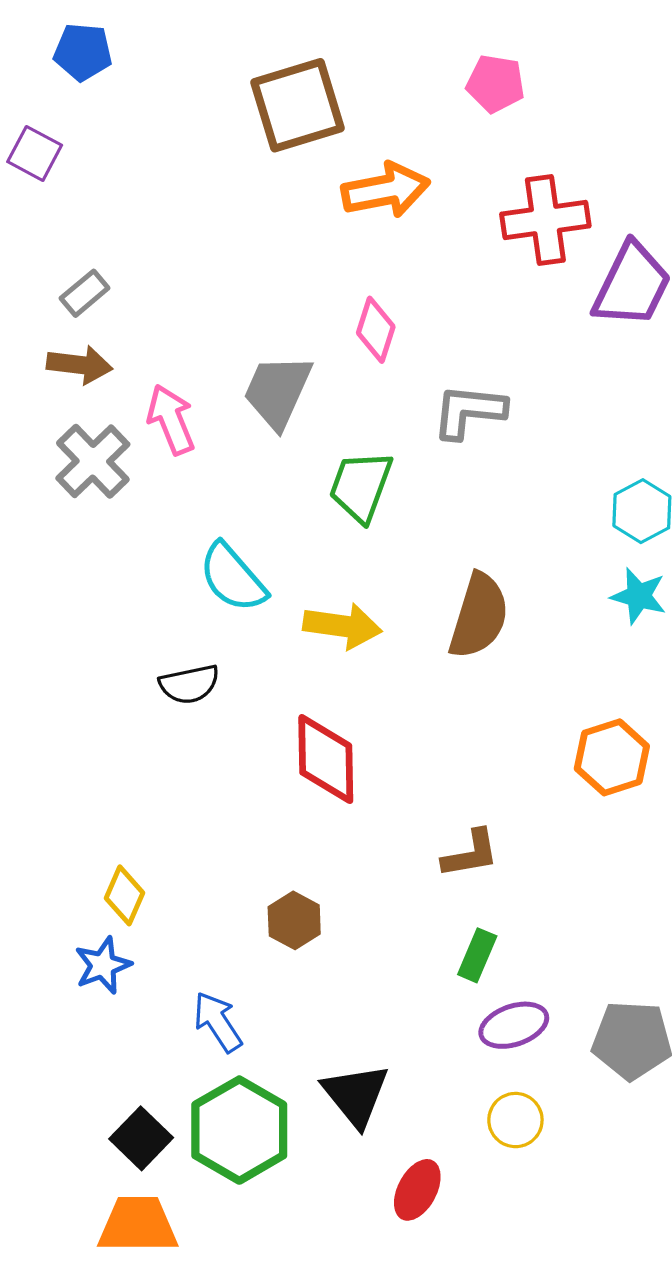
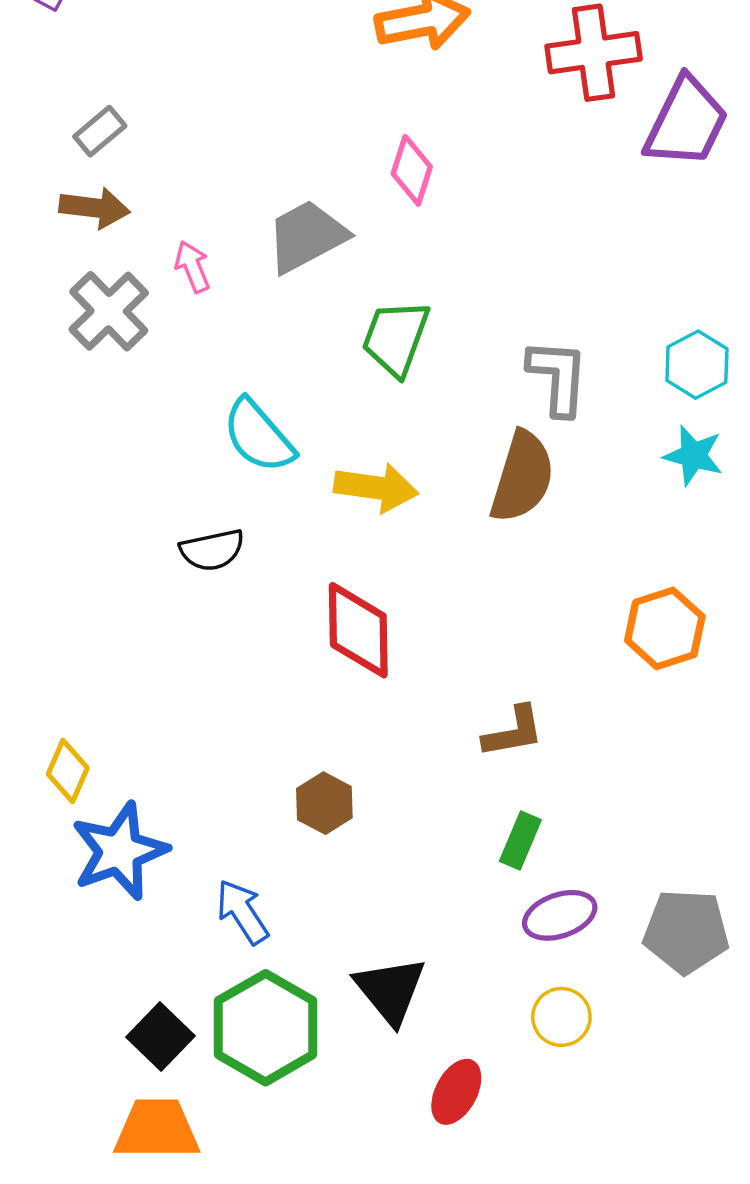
gray trapezoid: (278, 391) -> (307, 236), turned 38
gray L-shape: (469, 411) -> (558, 377), moved, turned 88
pink arrow: (171, 420) -> (193, 267), size x0.7
yellow diamond: (124, 895) -> (68, 771), moved
blue star: (103, 965) -> (119, 851), size x1.6

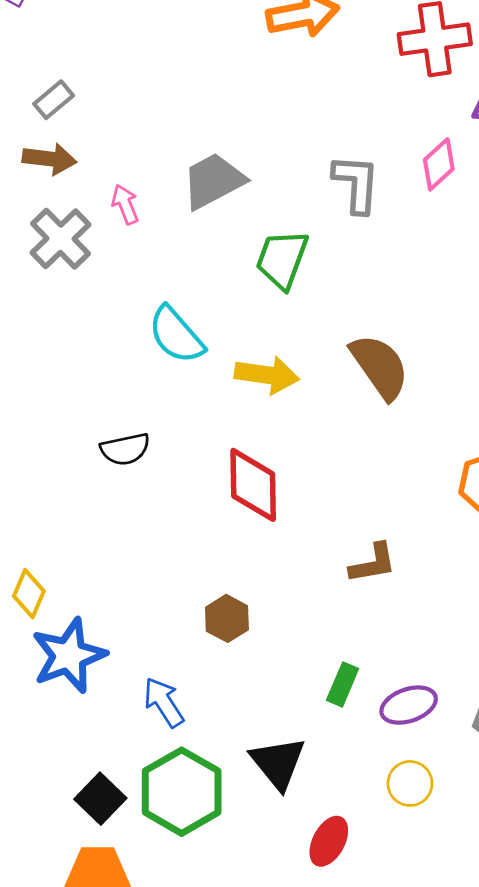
pink diamond: (412, 170) -> (439, 164), moved, turned 30
gray L-shape: (558, 377) -> (356, 184), moved
brown semicircle: (522, 477) -> (380, 367), turned -52
black semicircle: (212, 550) -> (125, 449), moved
green rectangle: (520, 841) -> (343, 684), moved

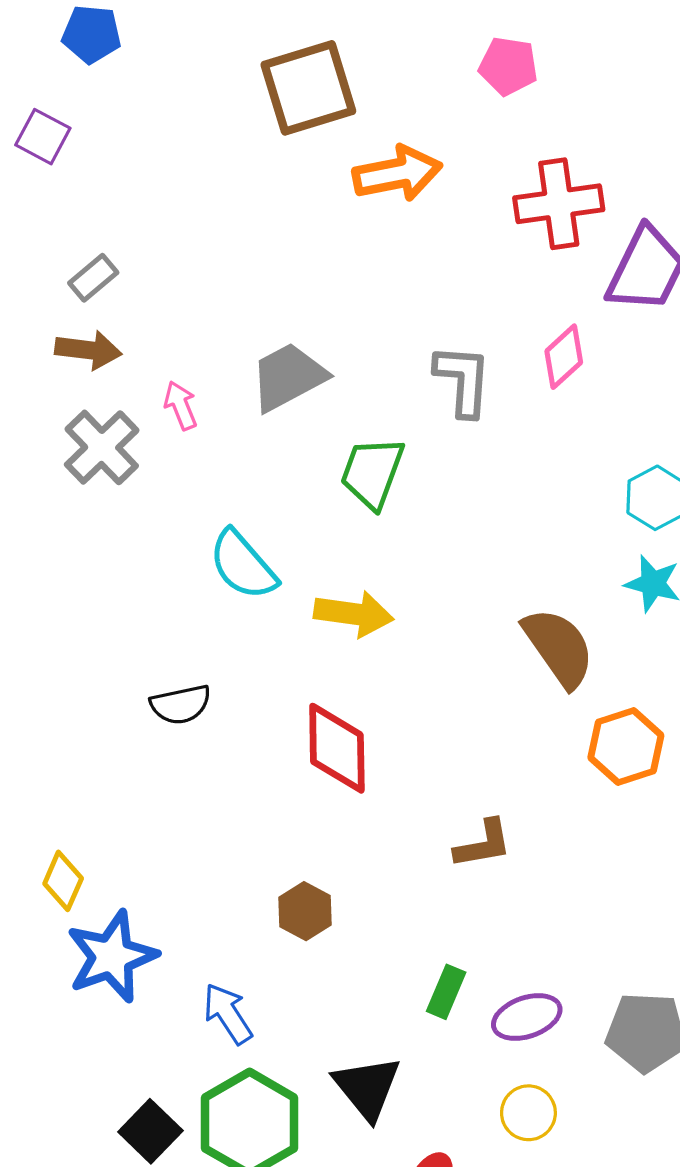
brown semicircle: (380, 367) -> (559, 647), moved

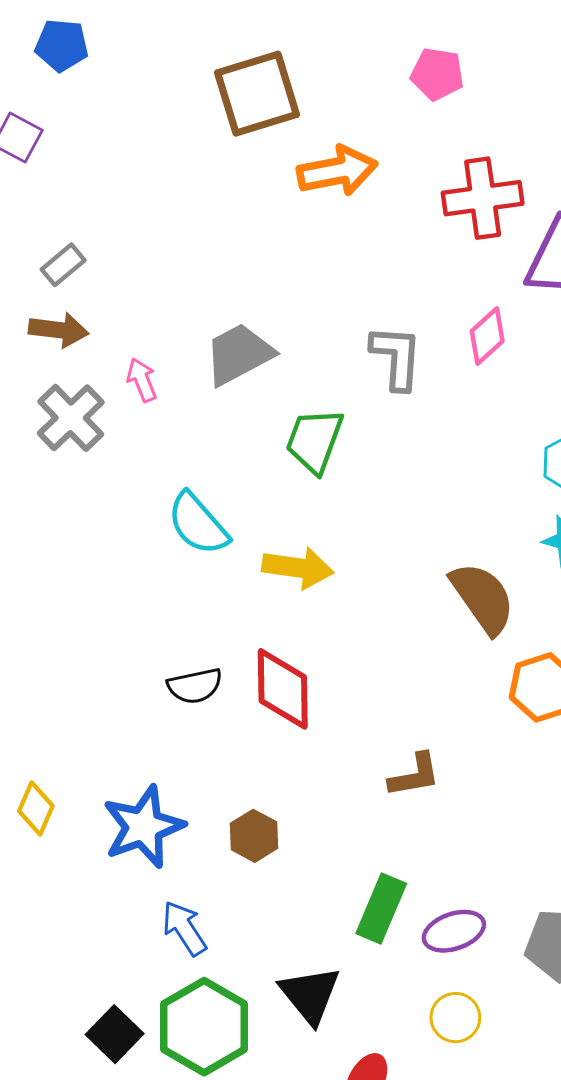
black semicircle: (181, 705) -> (195, 686), moved
blue star: (112, 957) -> (143, 827), moved
green rectangle: (446, 992) -> (381, 908), size x1.4

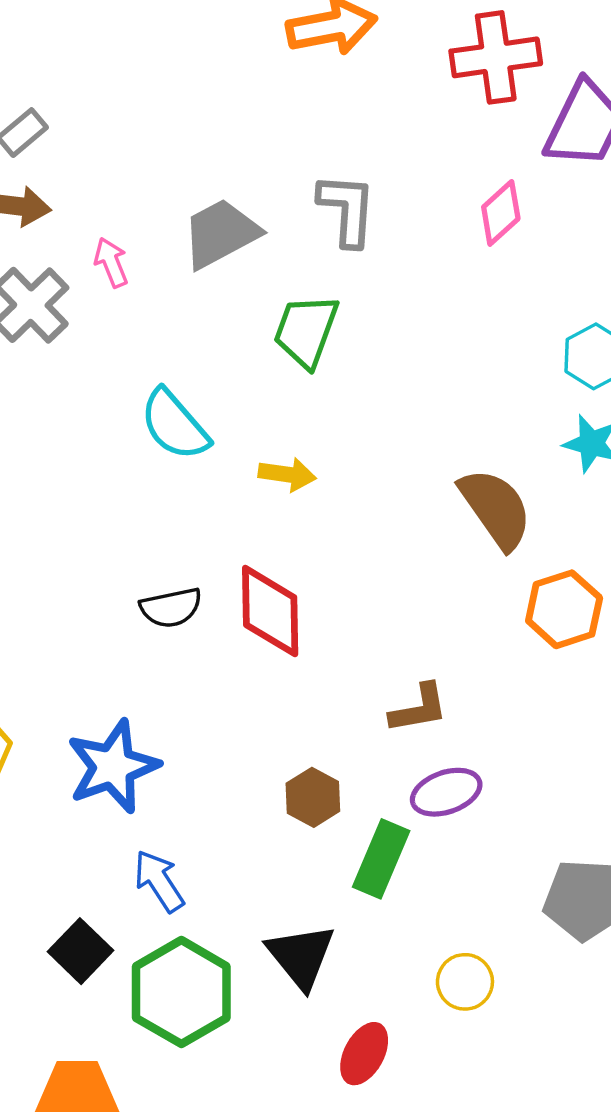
gray L-shape: (396, 357) -> (347, 209), moved
yellow arrow: (298, 568) -> (287, 474), size x0.7
brown hexagon: (254, 836) -> (313, 797), moved
purple ellipse: (454, 931) -> (446, 792), moved
black square: (115, 1034) -> (80, 951), moved

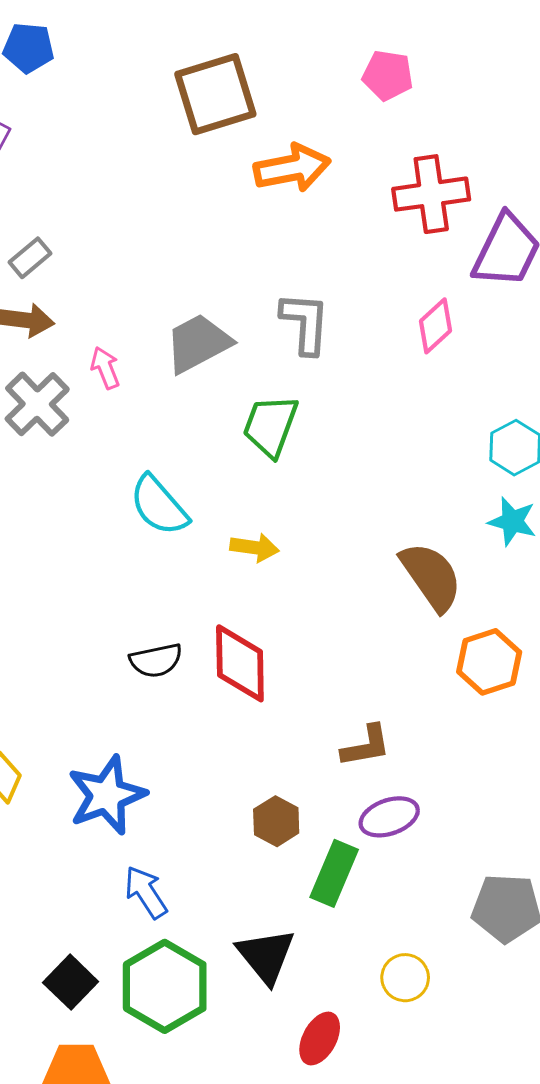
black square: (80, 951) -> (71, 982), moved

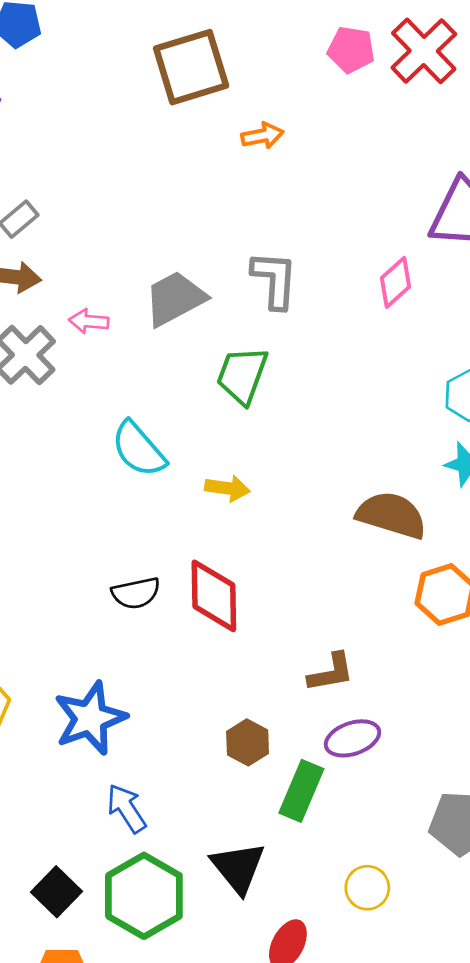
orange arrow: (292, 168) -> (262, 136), size x0.6
red cross: (431, 194) -> (424, 51), moved, turned -36
pink arrow: (105, 368) -> (89, 321), turned -63
brown semicircle: (431, 576) -> (391, 515), turned -38

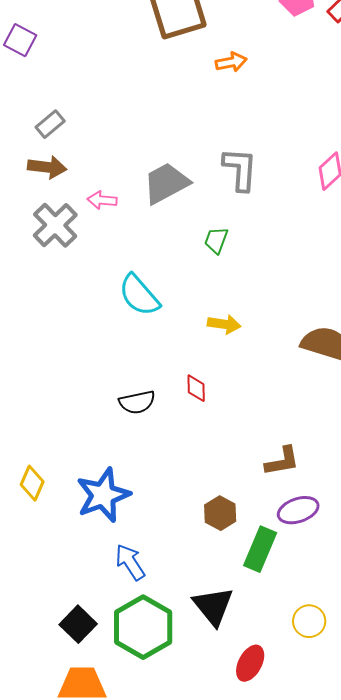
green trapezoid: (242, 375) -> (216, 240), size x0.6
yellow arrow: (227, 488) -> (224, 324), moved
red diamond: (214, 596) -> (196, 388), moved, size x0.5

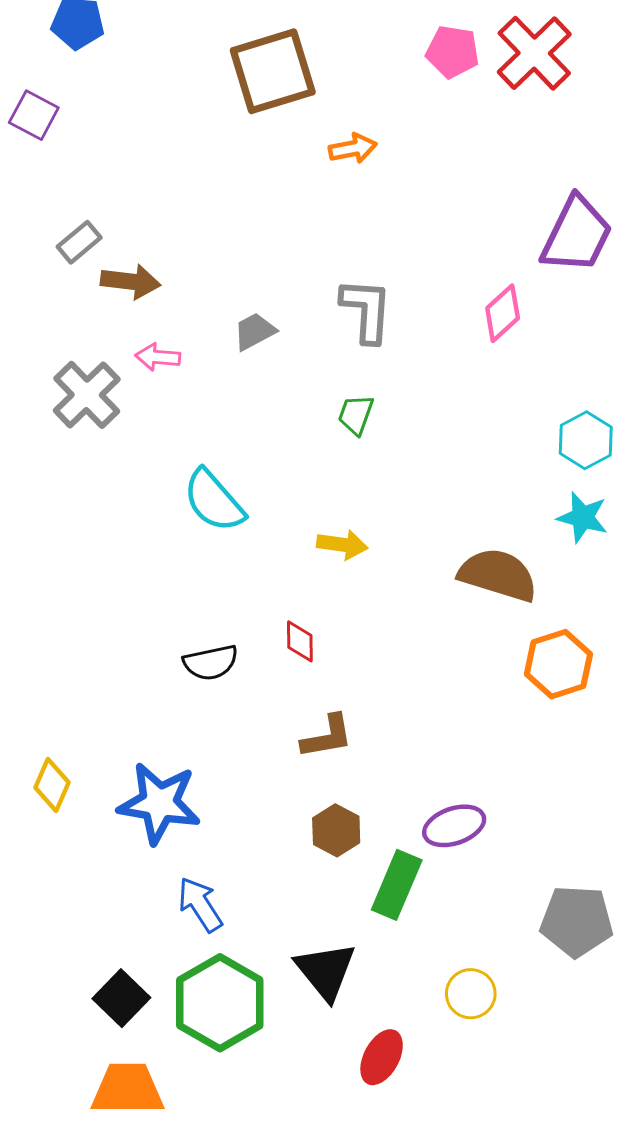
brown arrow: (47, 167) -> (131, 281), moved
gray trapezoid: (166, 183) -> (255, 331), size x0.6
green trapezoid: (216, 240) -> (356, 415), moved
brown L-shape: (282, 461) -> (327, 737), moved
blue star: (103, 495) -> (159, 803), turned 30

